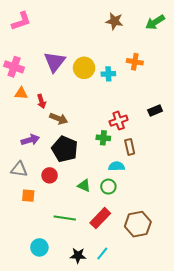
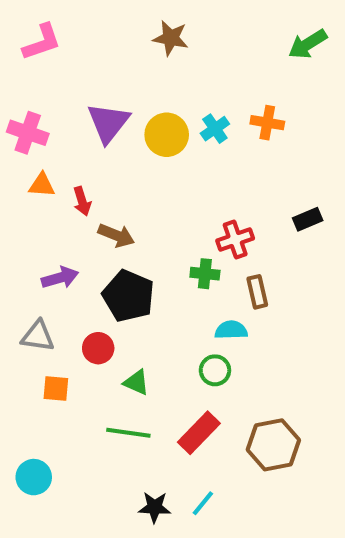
brown star: (114, 21) -> (171, 38), moved
cyan cross: (108, 74) -> (215, 129), moved, turned -32
green triangle: (84, 186) -> (136, 382), moved
cyan circle: (39, 247) -> (34, 477), moved

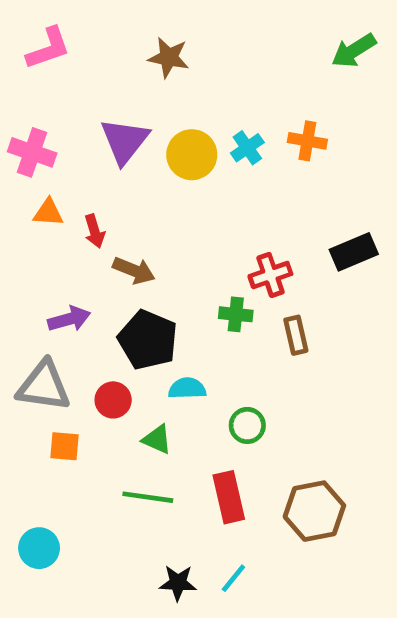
brown star: (171, 38) -> (169, 58), moved
black rectangle: (308, 219) -> (354, 252), size x1.4
cyan semicircle: (231, 330) -> (187, 388), moved
gray triangle: (38, 336) -> (44, 386), size x1.4
red rectangle: (199, 433) -> (229, 497), turned -57

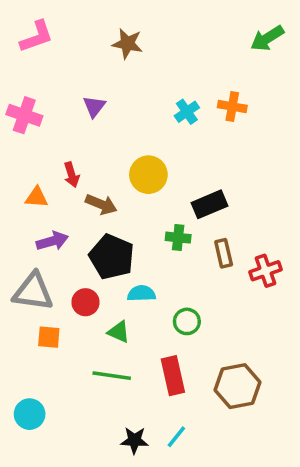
purple triangle: (125, 141) -> (94, 106), size x0.6
yellow circle: (192, 155) -> (148, 175), moved
orange triangle: (48, 213) -> (37, 197), moved
black rectangle: (354, 252) -> (210, 204), moved
red cross: (270, 275) -> (266, 271), moved

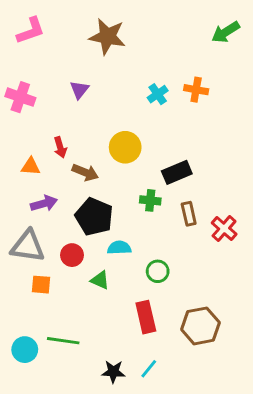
brown star: (127, 44) -> (107, 37), size x1.4
red cross: (266, 271) -> (224, 228), turned -30
green line: (112, 376) -> (63, 341), moved

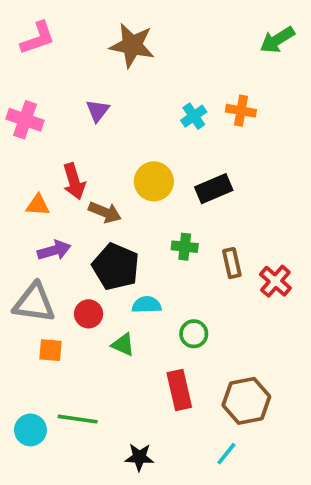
red arrow: (60, 147) -> (74, 181), size x1.4
black rectangle: (177, 172) -> (214, 189), moved
cyan line: (149, 369) -> (226, 454), moved

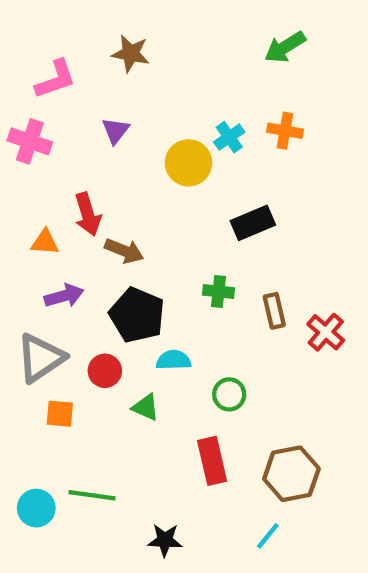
pink L-shape: (38, 38) -> (56, 79), moved
green arrow: (277, 40) -> (285, 47), moved
brown star: (132, 45) -> (131, 53), moved, size x0.7
yellow circle: (154, 181) -> (188, 163), moved
gray triangle: (34, 303) -> (41, 358), turned -42

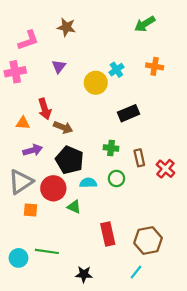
orange cross: (285, 131) -> (155, 66), moved
pink cross: (30, 141) -> (15, 72), turned -30
red circle: (105, 371) -> (53, 188), size x1.5
green circle: (229, 394) -> (116, 179), moved

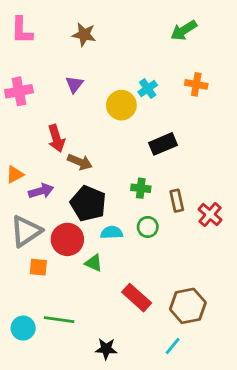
pink L-shape: (28, 40) -> (22, 30), moved, turned 110
orange triangle: (23, 123) -> (15, 174), moved, turned -32
red rectangle: (108, 234) -> (137, 298), turned -35

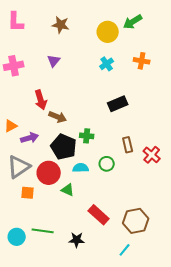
yellow circle: (121, 105) -> (108, 32), moved
green cross: (141, 188) -> (87, 136), moved
black star: (106, 349) -> (77, 240), moved

